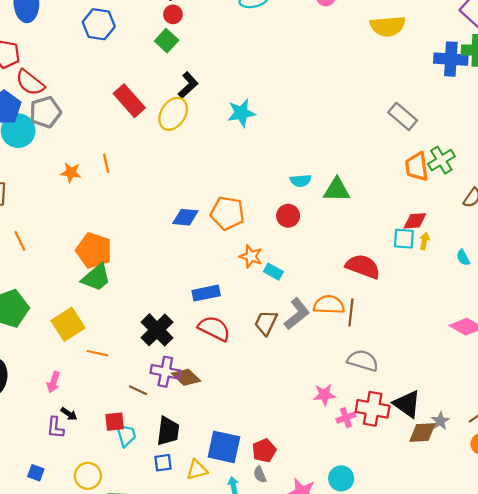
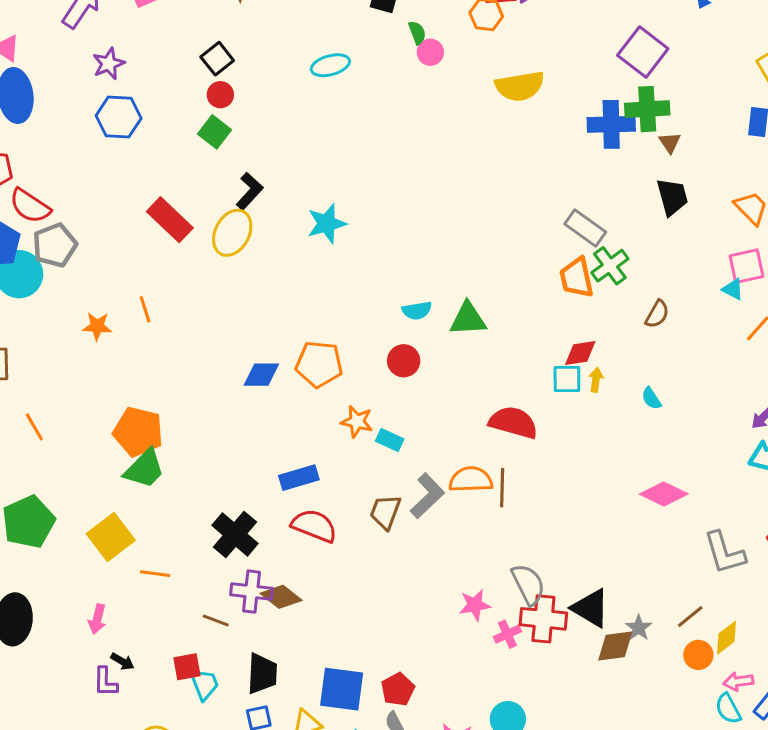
gray rectangle: (403, 116) -> (585, 228), moved
gray semicircle: (363, 361) -> (528, 584), moved, turned 52

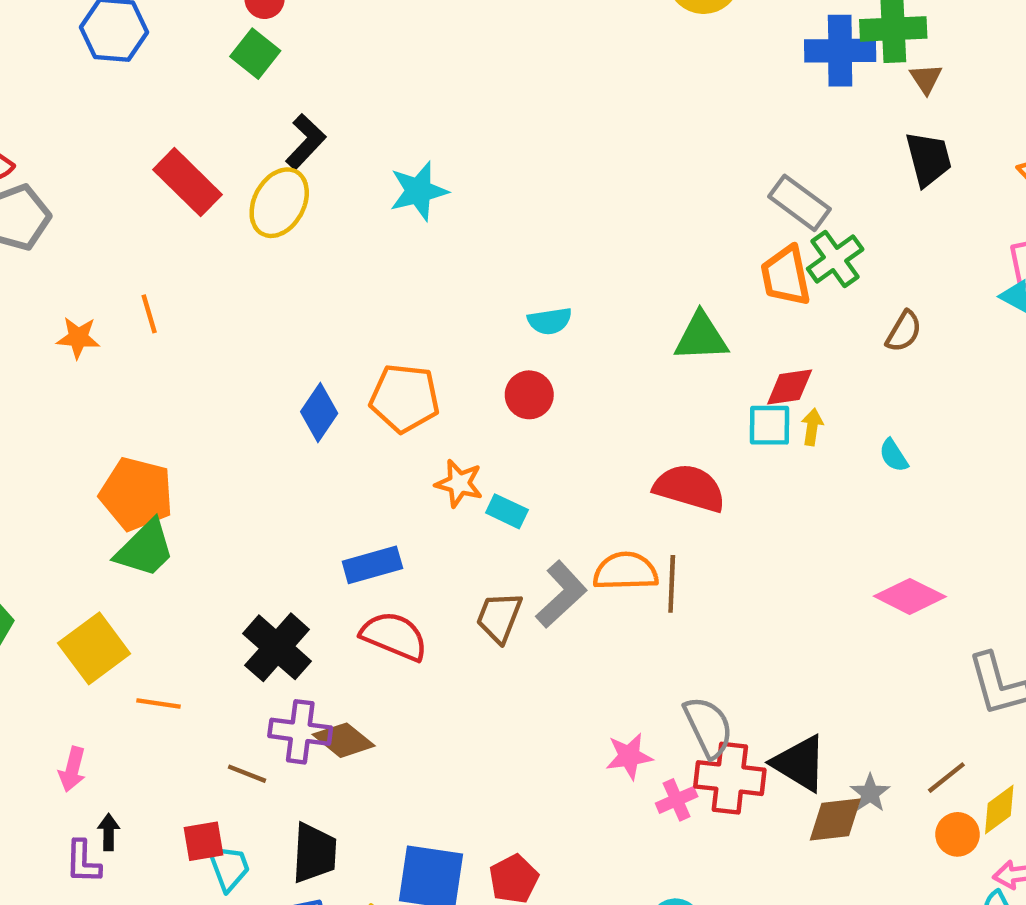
green triangle: (468, 319) -> (701, 337), moved
blue diamond: (261, 375) -> (319, 412), turned -57
black arrow: (122, 661) -> (109, 832), turned -120

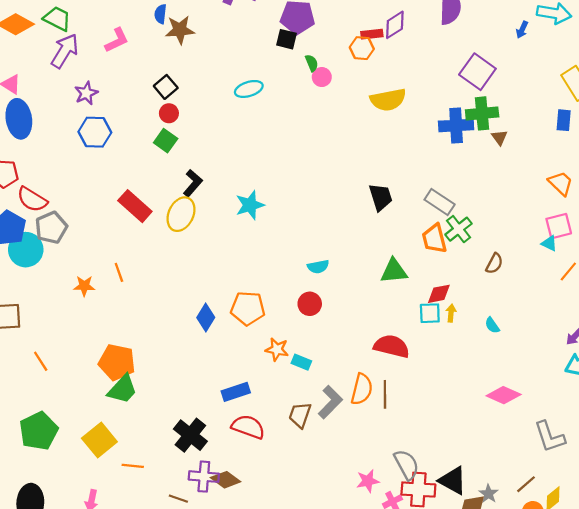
black trapezoid: (928, 159) -> (381, 197), moved
orange semicircle: (626, 571) -> (362, 389), turned 108

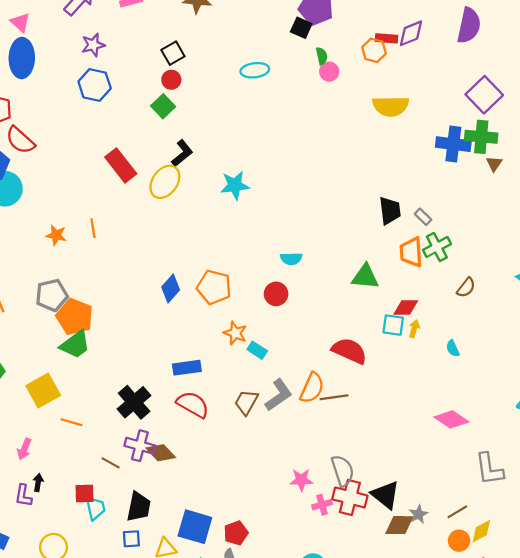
black trapezoid: (381, 197) -> (390, 211), moved
gray rectangle: (440, 202) -> (423, 217), size x0.6
gray pentagon: (51, 228) -> (52, 295), moved
brown line: (385, 394) -> (334, 397), turned 72

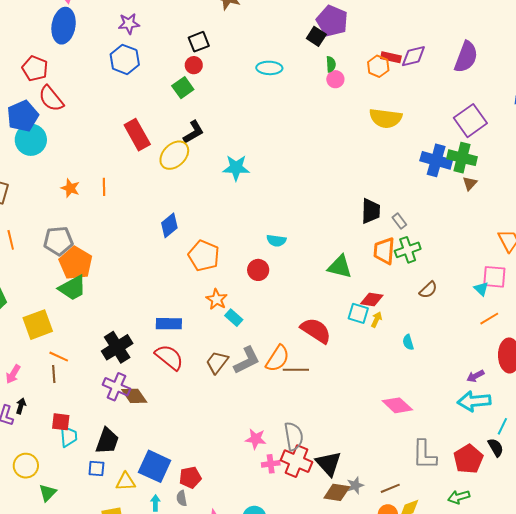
blue diamond: (171, 289) -> (169, 225), moved
brown line: (111, 463) -> (54, 374), moved, turned 48

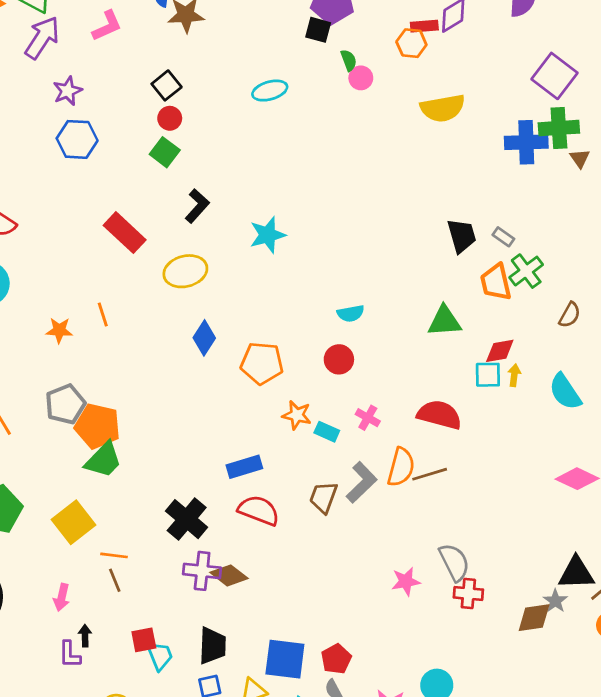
yellow ellipse: (174, 155) -> (185, 271), moved, turned 48
cyan semicircle: (408, 342) -> (565, 392), size x1.8
red cross: (296, 461) -> (468, 594), size x0.7
pink cross: (271, 464) -> (368, 418), moved, turned -36
black triangle: (329, 464) -> (576, 573), moved, turned -32

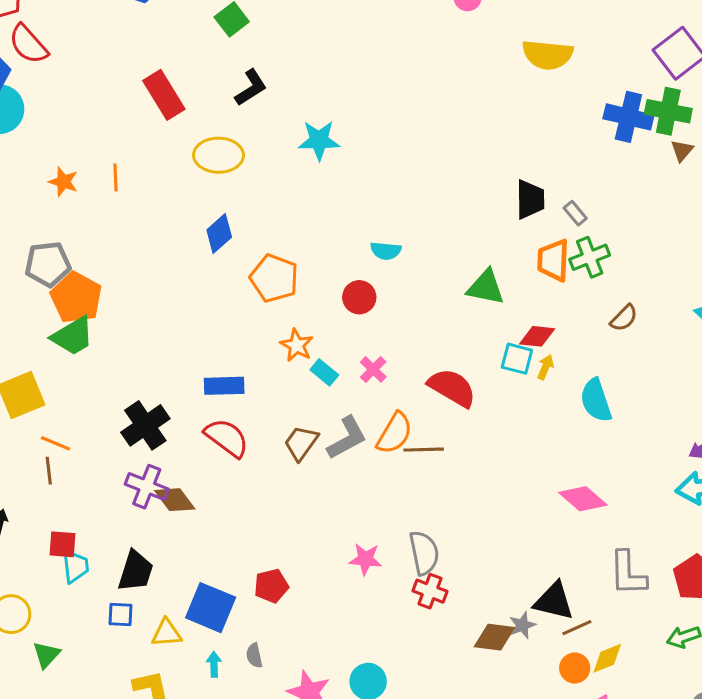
red pentagon: (336, 659) -> (271, 586), moved

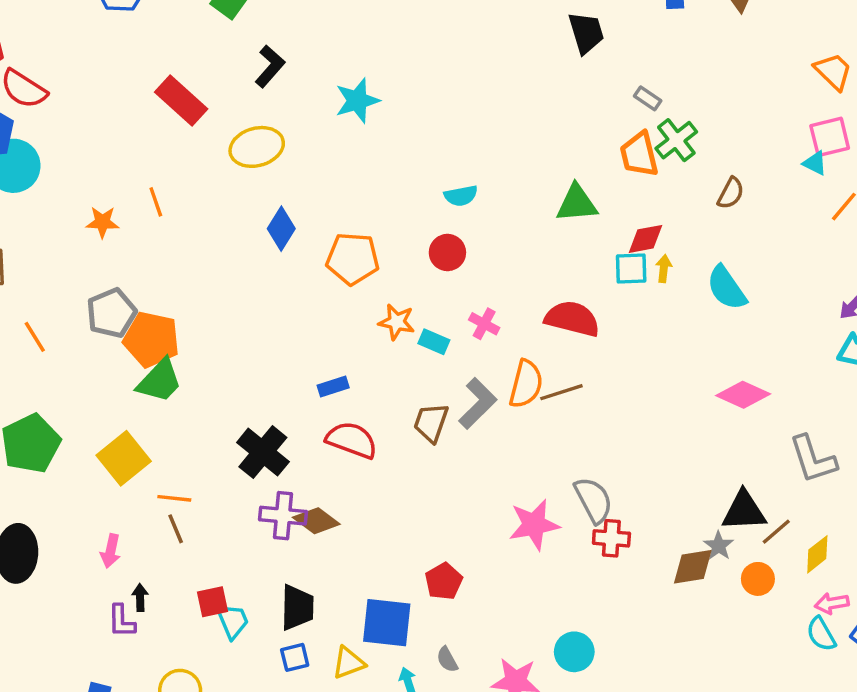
black trapezoid: (530, 199) -> (586, 33), moved
blue rectangle: (224, 386) -> (333, 386), size x0.7
pink star: (365, 559) -> (534, 525), size x1.4
orange circle: (575, 668) -> (758, 579), moved

